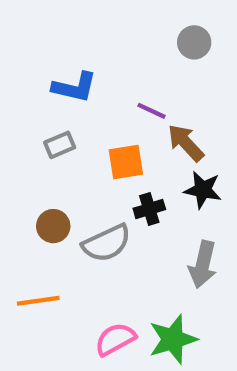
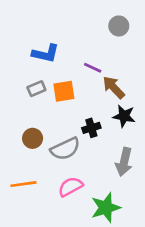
orange square: (126, 162) -> (64, 91), moved
pink semicircle: (115, 339) -> (70, 187), moved

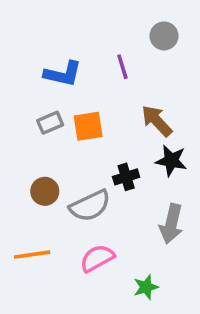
purple line: (93, 68) -> (122, 67), moved, turned 48
green star: (106, 208) -> (146, 287), size x0.6

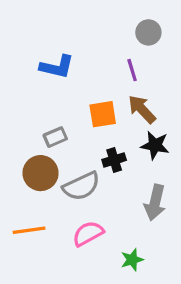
purple line: (122, 67) -> (132, 70), moved
gray rectangle: (50, 123) -> (55, 137), moved
orange square: (88, 126) -> (103, 114), moved
brown circle: (45, 191) -> (41, 173), size x1.4

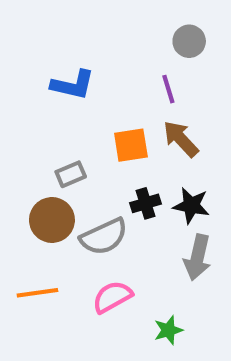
black star: (155, 145) -> (191, 205), moved

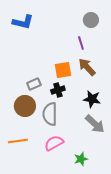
blue L-shape: (73, 85) -> (23, 22), moved
black cross: (145, 203) -> (58, 90), moved
gray semicircle: (104, 237) -> (50, 114), turned 115
gray arrow: (197, 257) -> (95, 124), turned -60

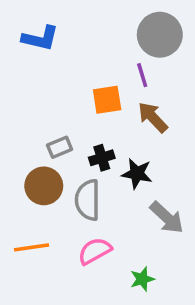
gray circle: (91, 20) -> (160, 35), size x1.6
orange square: (63, 70) -> (107, 100), moved
black star: (92, 99) -> (137, 174), moved

